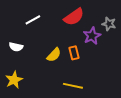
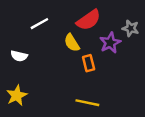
yellow semicircle: (54, 55) -> (72, 43), moved, turned 105

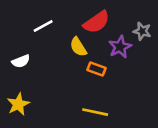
white semicircle: (19, 56) -> (21, 61), turned -35
orange rectangle: (89, 63) -> (97, 69), turned -56

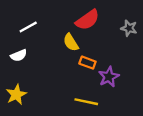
white line: (43, 26) -> (28, 27), moved
purple star: (120, 47) -> (109, 77), moved

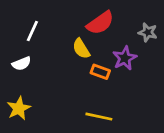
white line: (28, 27) -> (32, 31), turned -36
purple star: (109, 77) -> (125, 58), moved

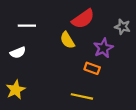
white line: (32, 31) -> (27, 26), turned 66
orange rectangle: (100, 72) -> (92, 68), moved

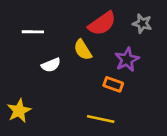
gray star: (122, 27) -> (142, 24), moved
white semicircle: (18, 53) -> (51, 65), moved

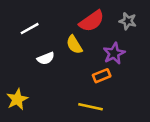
white line: (33, 32) -> (30, 29), turned -30
orange rectangle: (113, 84) -> (102, 76), turned -42

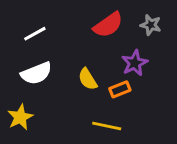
yellow semicircle: (74, 45) -> (88, 79), moved
white semicircle: (46, 58) -> (36, 73), moved, size x1.5

